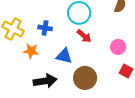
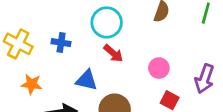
orange star: (31, 51) -> (32, 84), moved

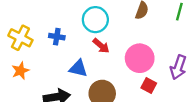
pink circle: (159, 68) -> (140, 58), size x1.6
orange star: (32, 84) -> (20, 71), moved, turned -30

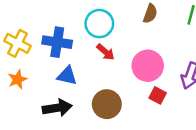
blue cross: (57, 37) -> (57, 42), size x1.6
blue triangle: (78, 68) -> (67, 76), moved

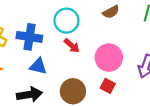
brown semicircle: (150, 14) -> (111, 12), turned 42
red square: (158, 95) -> (108, 86), moved

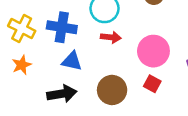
red arrow: (72, 46) -> (111, 37), turned -35

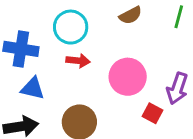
red square: (152, 84) -> (152, 113), moved

